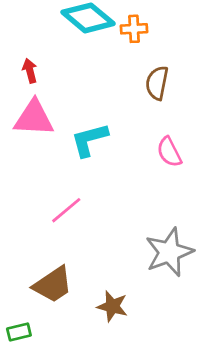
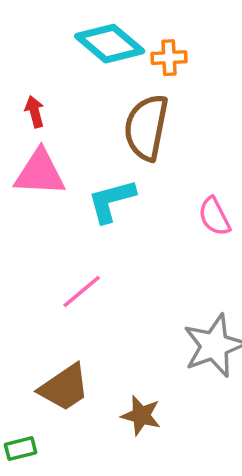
brown semicircle: (157, 83) -> (146, 127), moved, size x1.5

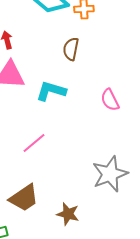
brown semicircle: (146, 127) -> (71, 49), size x0.6
cyan L-shape: (111, 201) -> (51, 91), turned 32

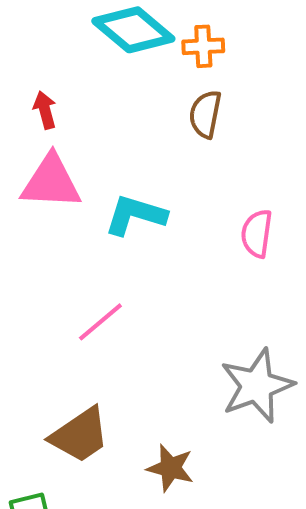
brown semicircle: (71, 49) -> (205, 114), moved
pink semicircle: (110, 100) -> (257, 233), turned 35

